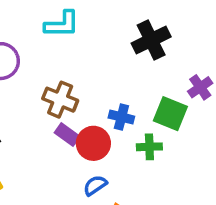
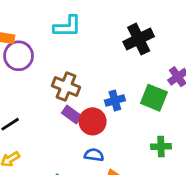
blue cross: (121, 117) -> (115, 100), turned -30
green cross: (149, 147) -> (161, 147), moved
blue semicircle: (95, 185) -> (94, 155), turned 42

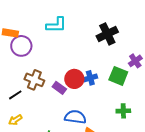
brown cross: (66, 86) -> (34, 80), moved
red circle: (93, 121) -> (74, 79), moved
blue semicircle: (94, 155) -> (75, 117), size x1.5

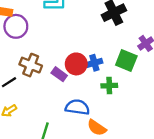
green cross: (123, 111) -> (109, 86), moved

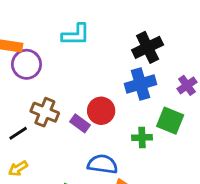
green square: (126, 61) -> (170, 121), moved
blue cross: (94, 63) -> (141, 84), moved, size x1.5

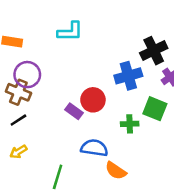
black cross: (148, 47) -> (154, 51), moved
purple circle: (26, 64) -> (27, 75), moved
brown cross: (45, 112) -> (18, 92), moved

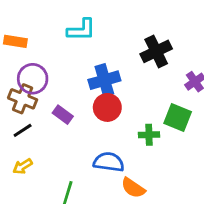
black cross: (154, 51) -> (156, 51), moved
blue cross: (128, 76) -> (104, 80), moved
purple rectangle: (74, 111) -> (63, 115), moved

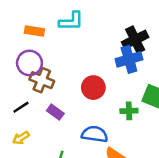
orange rectangle: (15, 41) -> (34, 31), moved
blue cross: (104, 80) -> (129, 59), moved
brown cross: (23, 99) -> (42, 80), moved
purple rectangle: (63, 115) -> (55, 112), moved

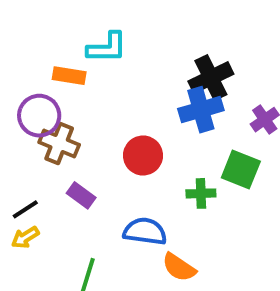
orange rectangle: (34, 31) -> (69, 76), moved
black line: (21, 107) -> (25, 209), moved

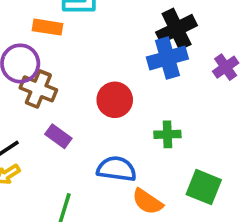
green square: (241, 169) -> (204, 187), moved

